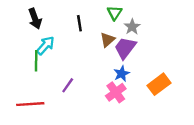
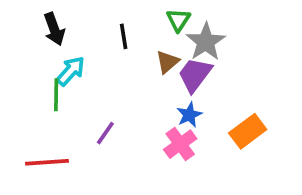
gray star: (132, 27) -> (206, 42), size x1.5

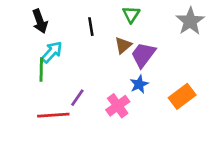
gray star: (206, 42) -> (190, 21), moved
pink cross: (180, 144) -> (118, 106), moved
red line: (47, 162) -> (53, 115), moved

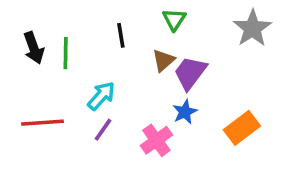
black arrow: (40, 21) -> (34, 48), moved
cyan arrow: (52, 52) -> (101, 96), moved
green line: (41, 69) -> (66, 53), moved
red line: (53, 115) -> (43, 123), moved

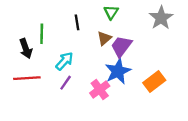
black arrow: (34, 48) -> (26, 49), moved
blue star: (185, 112) -> (118, 71), size x1.6

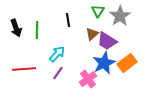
gray star: (161, 18) -> (120, 16), moved
purple trapezoid: (121, 46) -> (107, 41), turned -95
black arrow: (26, 49) -> (16, 28), moved
orange rectangle: (154, 82) -> (127, 63), moved

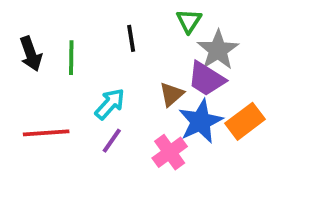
gray star: (120, 16) -> (218, 50), moved
brown triangle: (92, 34) -> (172, 94), moved

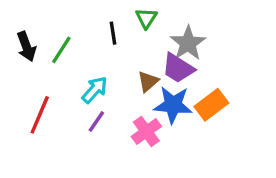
green triangle: (189, 21) -> (146, 18), moved
green line: (71, 58) -> (61, 50), turned 32
blue star: (201, 121) -> (173, 105), turned 30
red line: (46, 133) -> (40, 115), turned -63

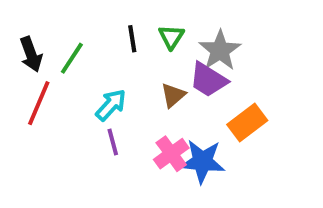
green triangle: (146, 18) -> (171, 37), moved
blue star: (173, 105) -> (202, 161), moved
red line: (40, 115) -> (39, 103), moved
purple line: (96, 121) -> (113, 142), turned -50

